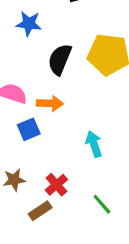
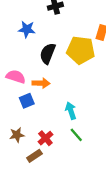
green line: (102, 204) -> (76, 135), moved

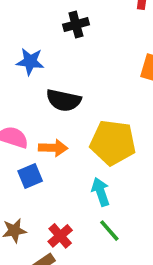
yellow pentagon: (81, 50) -> (113, 143), moved
black semicircle: (48, 53) -> (64, 100), turned -100

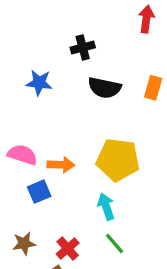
black semicircle: (64, 100) -> (104, 88), moved

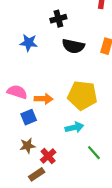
cyan arrow: (106, 207) -> (74, 127), turned 96
brown star: (24, 243) -> (27, 146), moved
green line: (115, 243) -> (94, 153), moved

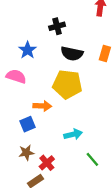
blue star: (29, 43) -> (28, 50), turned 30
pink semicircle: (17, 92) -> (16, 76), moved
yellow pentagon: (82, 95) -> (67, 84), moved

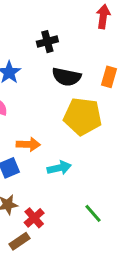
yellow pentagon: (67, 84) -> (83, 116), moved
cyan arrow: (73, 134) -> (59, 168), moved

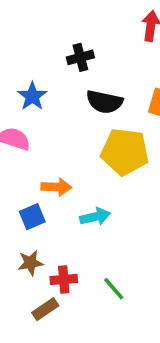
green line: (93, 213) -> (114, 289), moved
red cross: (34, 218) -> (64, 279), turned 36

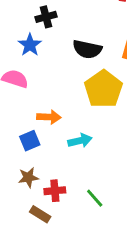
black cross: (80, 57) -> (46, 17), moved
yellow pentagon: (125, 152) -> (103, 89), turned 30
brown rectangle: (45, 309) -> (40, 214), turned 66

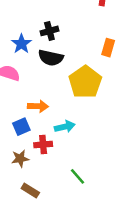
black cross: (46, 17) -> (49, 31), moved
black semicircle: (87, 49) -> (51, 58), moved
red cross: (55, 191) -> (43, 145), moved

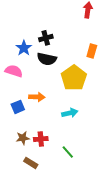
blue square: (21, 127) -> (18, 107), moved
cyan arrow: (65, 127) -> (70, 113), moved
red cross: (43, 145) -> (41, 139), moved

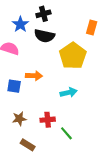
blue square: (18, 107) -> (14, 86), turned 32
red cross: (41, 139) -> (48, 120), moved

